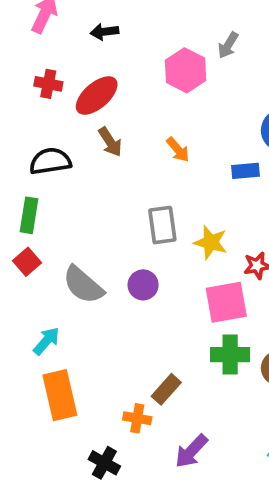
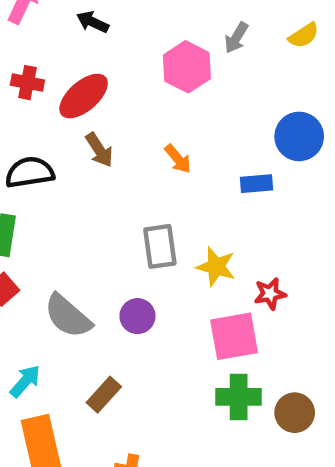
black arrow: (104, 32) -> (93, 22), turned 32
brown rectangle: (166, 389) -> (104, 395), moved

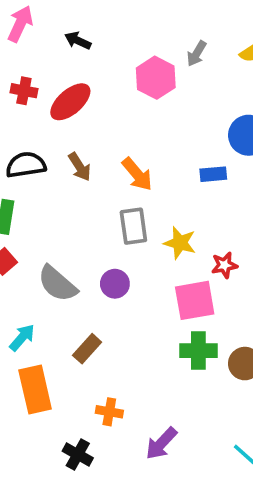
brown arrow: (99, 150) -> (80, 167), moved
orange arrow: (178, 159) -> (137, 174), moved, size x1.4

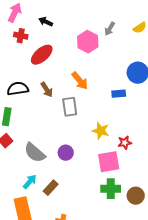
red cross: (24, 91) -> (21, 36), moved
orange arrow: (137, 174) -> (80, 81), moved
gray rectangle: (133, 226) -> (70, 107), moved
cyan arrow: (22, 338) -> (30, 182), moved

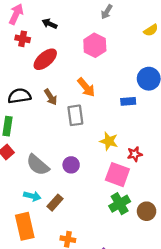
gray arrow: (110, 29) -> (107, 12), moved
pink square: (109, 162) -> (117, 175), turned 30
cyan arrow: (30, 182) -> (32, 196), turned 63
green cross: (111, 189) -> (120, 204), turned -30

